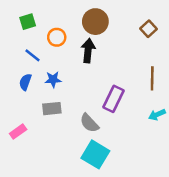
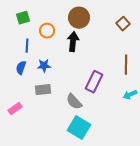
blue line: (33, 55) -> (27, 46), turned 56

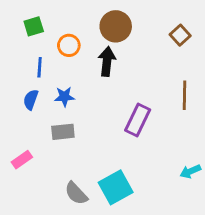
cyan arrow: (130, 95) -> (190, 171), moved
gray semicircle: (74, 102) -> (76, 193), moved
cyan square: (79, 128) -> (116, 187), turned 30

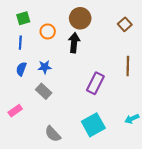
blue line: (40, 67) -> (20, 43), moved
gray rectangle: (63, 132) -> (44, 91), turned 49
cyan square: (116, 187) -> (93, 125), moved

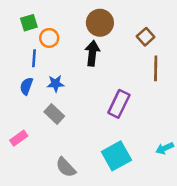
brown square: (125, 24) -> (146, 37), moved
orange circle: (48, 31) -> (49, 38), moved
blue line: (20, 43) -> (34, 58), moved
brown line: (128, 66) -> (156, 68), moved

